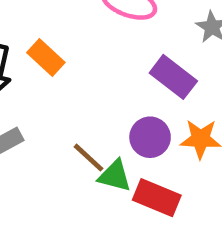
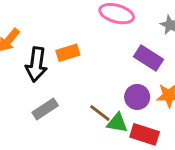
orange rectangle: (46, 57) -> (68, 53), turned -55

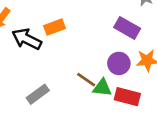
black arrow: (36, 64) -> (27, 39), turned 112
gray rectangle: (45, 109) -> (38, 94), moved

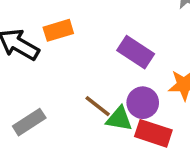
purple rectangle: (127, 28) -> (136, 52), moved
purple circle: (119, 63) -> (143, 103), moved

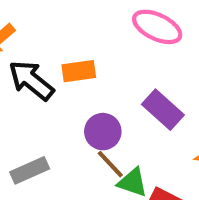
purple circle: (143, 103) -> (103, 132), moved

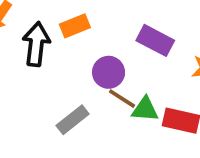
black arrow: (31, 80) -> (36, 44), turned 72
gray rectangle: (30, 170) -> (73, 120), moved

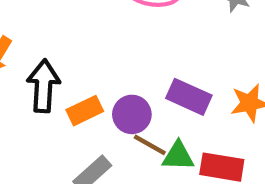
orange rectangle: (75, 26) -> (85, 111), moved
purple rectangle: (155, 40) -> (189, 97), moved

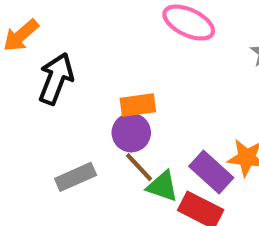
purple rectangle: (189, 97) -> (211, 172), moved
orange rectangle: (85, 111) -> (138, 105), moved

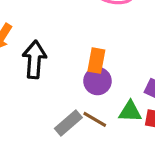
orange rectangle: (138, 105) -> (96, 61), turned -55
brown line: (139, 167) -> (95, 119), moved

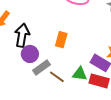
purple circle: (97, 81) -> (30, 54), moved
gray rectangle: (68, 123) -> (41, 67), moved

